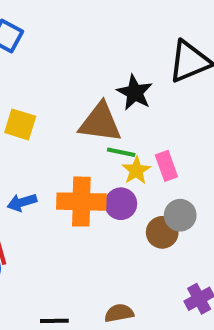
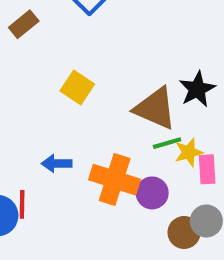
green line: (121, 152) -> (167, 143), turned -44
yellow star: (136, 170) -> (189, 152), moved

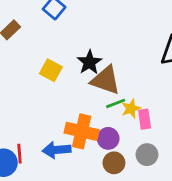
black star: (197, 89) -> (89, 62), moved
blue arrow: (57, 163) -> (57, 150), moved, size x1.4
brown circle: (184, 232) -> (114, 163), moved

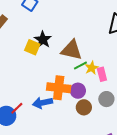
black star: (89, 62) -> (43, 40), moved
red line: (20, 154) -> (17, 108), turned 56

